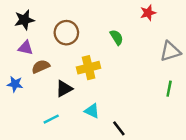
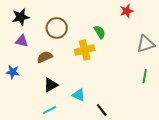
brown semicircle: (41, 66) -> (45, 57), moved
yellow cross: (89, 68) -> (85, 50), moved
black triangle: (64, 89) -> (51, 85), moved
cyan line: (51, 119) -> (50, 110), moved

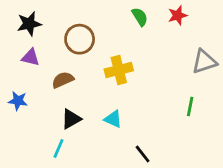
green semicircle: (100, 32) -> (140, 17), moved
green line: (145, 76) -> (190, 106), moved
cyan triangle: (79, 95) -> (113, 119), moved
cyan line: (50, 110) -> (59, 148), moved, turned -40

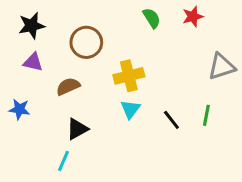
cyan triangle: (113, 119) -> (130, 109), moved, turned 42
black line: (143, 154) -> (171, 120), moved

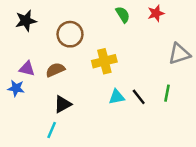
purple triangle: (33, 62) -> (27, 69), moved
cyan triangle: (130, 109) -> (117, 97), moved, turned 42

